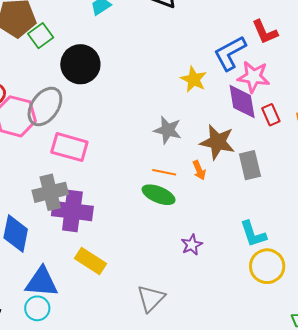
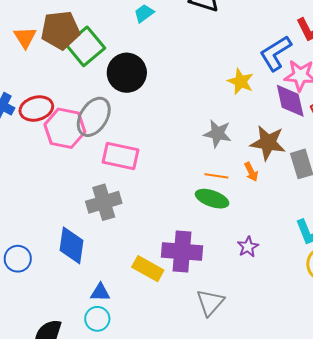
green square: (41, 36) -> (85, 46), size x1.5
purple cross: (72, 211) -> (182, 251), moved
blue triangle: (42, 282) -> (100, 292), size x0.6

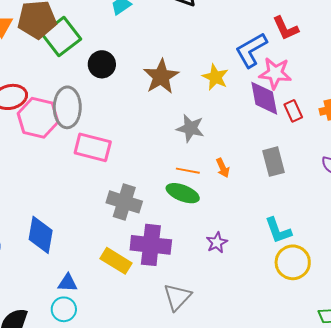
black circle: (127, 73) -> (102, 64), size x0.7
gray ellipse: (94, 117) -> (67, 107), turned -33
brown star: (268, 143) -> (161, 77), moved, turned 30
gray cross: (104, 202) -> (124, 202), moved, turned 32

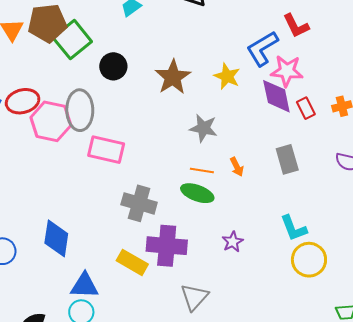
blue triangle: (68, 283) -> (84, 286), size x1.4

